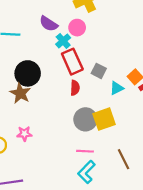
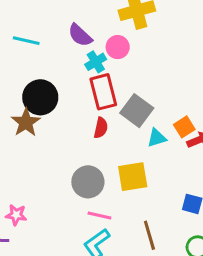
gray square: (99, 71) -> (137, 111), size x1.5
gray circle: (85, 119) -> (88, 182), moved
pink star: (24, 134) -> (16, 215), moved

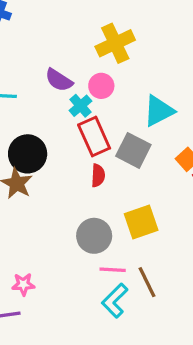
cyan triangle: (157, 138) -> (159, 111), moved, size x1.5
brown line: (149, 235) -> (147, 282), moved

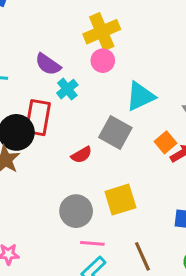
pink circle: (101, 86) -> (103, 61), moved
red rectangle: (94, 136) -> (38, 118), moved, turned 32
red semicircle: (98, 175) -> (82, 155), turned 55
brown line: (147, 282) -> (142, 256), moved

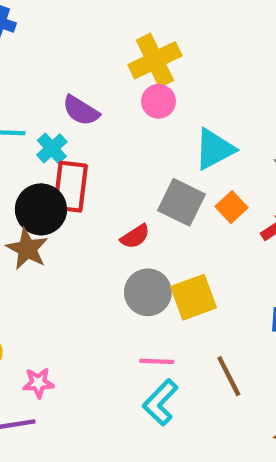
cyan cross: (67, 89) -> (52, 148), moved
orange square: (166, 142) -> (232, 207), moved
gray circle: (76, 211) -> (148, 292), moved

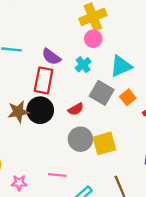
purple semicircle: (81, 111) -> (51, 57), moved
cyan cross: (52, 148) -> (83, 65), moved
black circle: (41, 209) -> (40, 110), moved
brown star: (27, 249) -> (18, 112), turned 30
pink line: (157, 361) -> (57, 175), moved

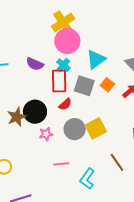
pink circle: (93, 39) -> (67, 41), size x1.6
red rectangle: (44, 80) -> (59, 81), moved
pink star: (19, 183) -> (46, 134), moved

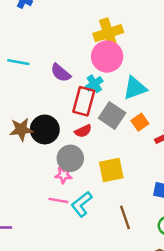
gray circle: (75, 129) -> (70, 158), moved
pink star: (46, 134) -> (64, 175), moved
cyan L-shape: (87, 179) -> (82, 204), moved

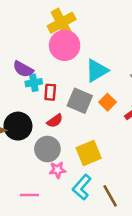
cyan cross: (94, 84) -> (34, 83), moved, turned 35
red rectangle: (84, 101) -> (50, 92), size x0.6
pink star: (64, 175) -> (58, 170), moved
pink line: (58, 200) -> (29, 195), moved
cyan L-shape: (82, 204) -> (82, 187), moved

